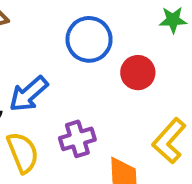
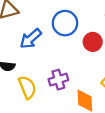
blue arrow: (29, 94) -> (31, 39), moved

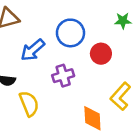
purple cross: (58, 80) -> (63, 76), moved

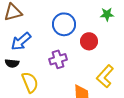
blue arrow: (33, 50) -> (21, 41), moved

